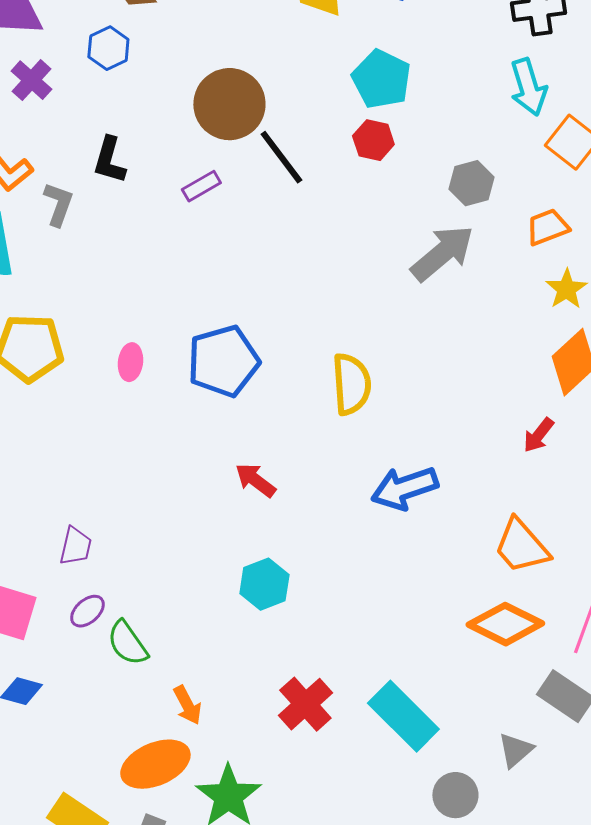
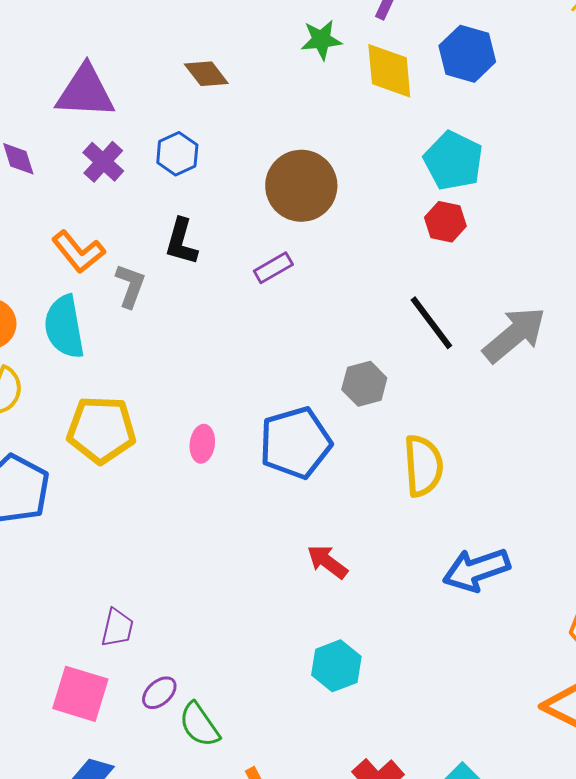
blue hexagon: (108, 48) -> (177, 154), moved
black line: (281, 157) -> (431, 323), moved
gray hexagon: (471, 183) -> (364, 384), moved
purple trapezoid: (75, 546) -> (117, 628), moved

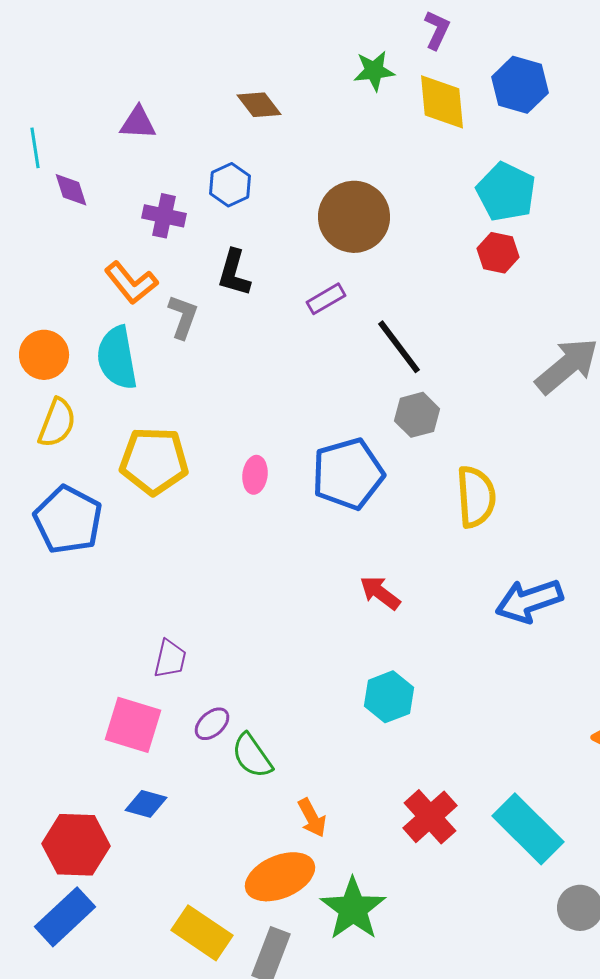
purple triangle: (85, 92) -> (138, 123), size x0.6
purple cross: (103, 162) -> (164, 216), moved, turned -30
black line: (431, 323) -> (399, 347), moved

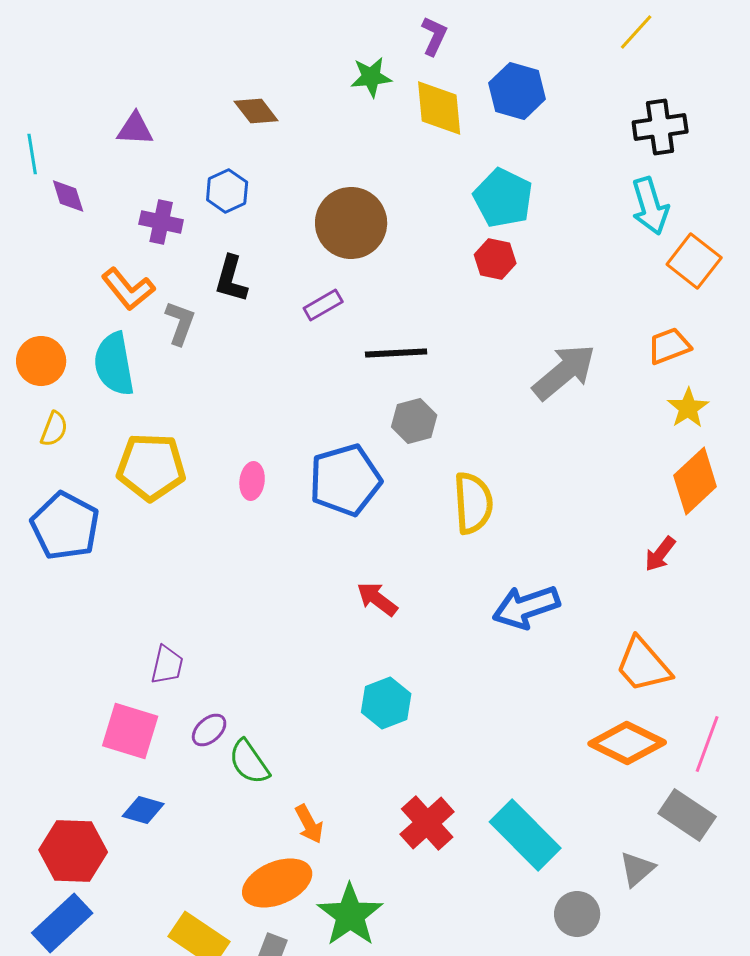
black line: (399, 347) -> (396, 353), turned -56
yellow semicircle: (57, 423) -> (54, 429), size x0.7

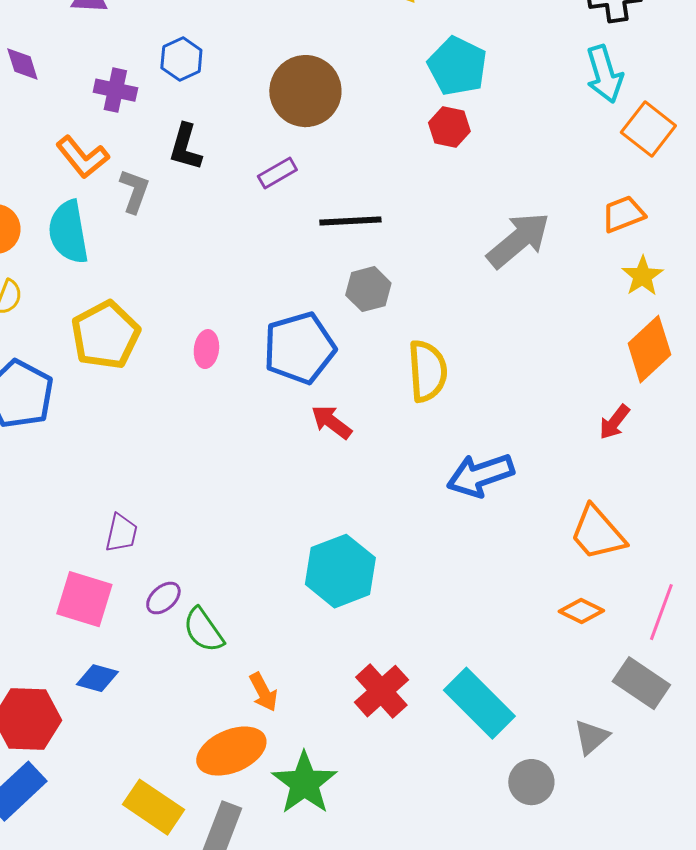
yellow pentagon: (151, 467) -> (105, 335), turned -30
red arrow: (377, 599) -> (331, 422), moved
cyan hexagon: (386, 703) -> (340, 571), size x1.4
orange diamond: (627, 743) -> (581, 611), size x0.6

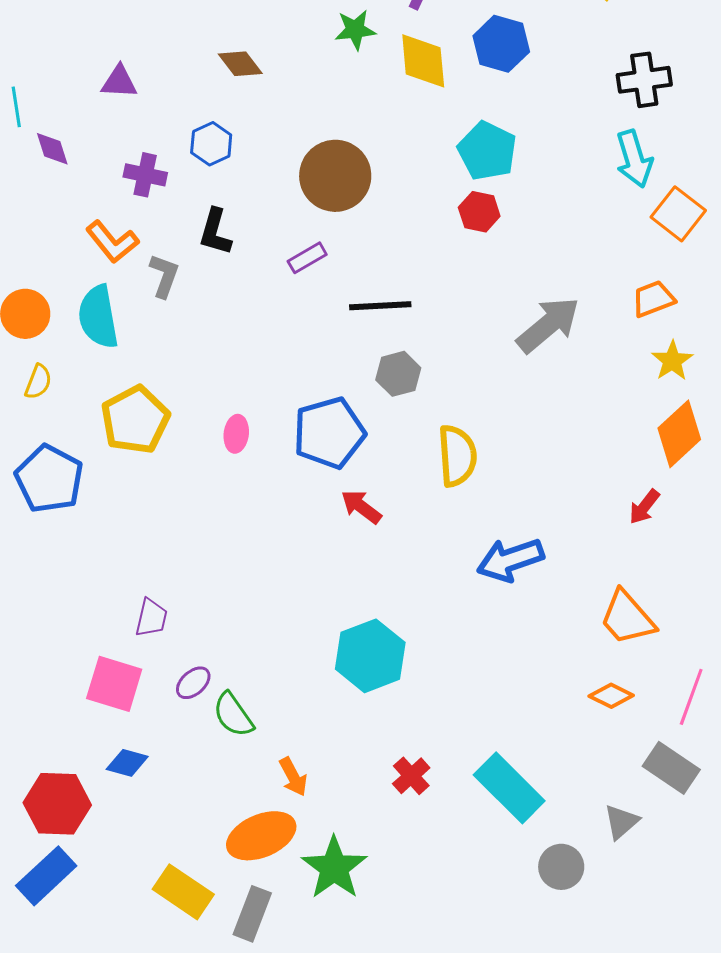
red cross: (381, 691) -> (411, 776), size x0.7

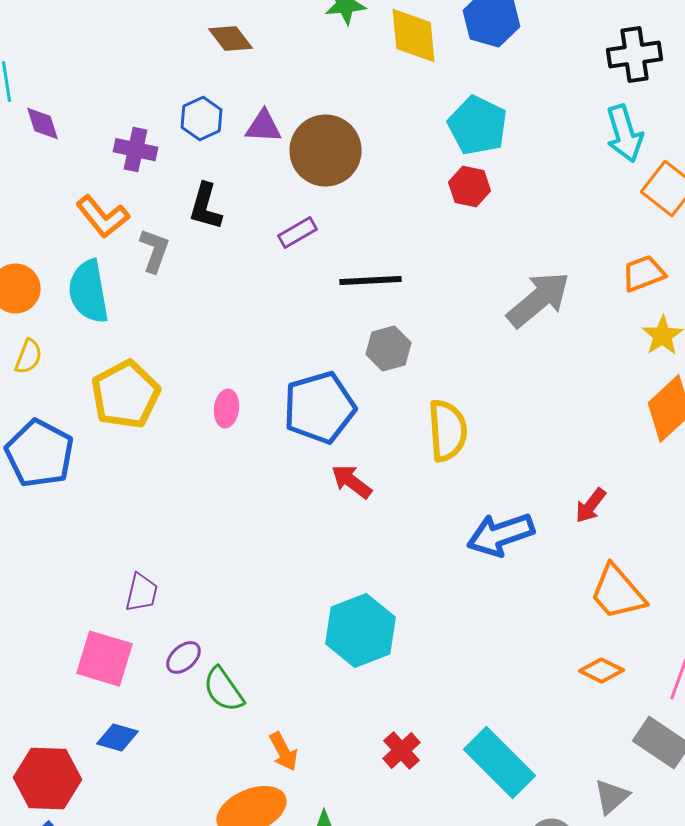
purple triangle: (119, 82) -> (264, 127), moved
red arrow: (644, 507) -> (590, 506), moved

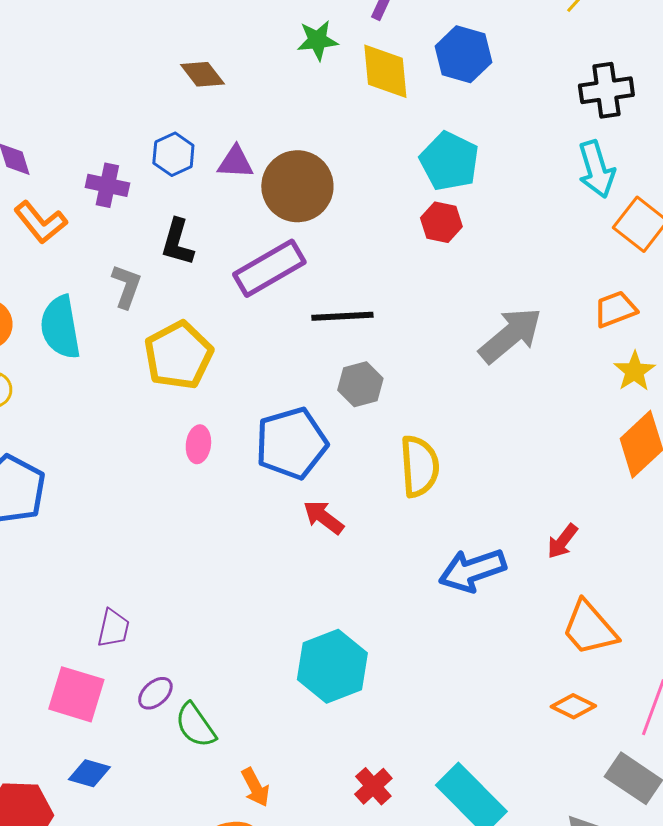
orange L-shape: (102, 217) -> (40, 222), moved
purple rectangle: (298, 233) -> (269, 268), size x1.8
yellow pentagon: (126, 395) -> (178, 355), moved

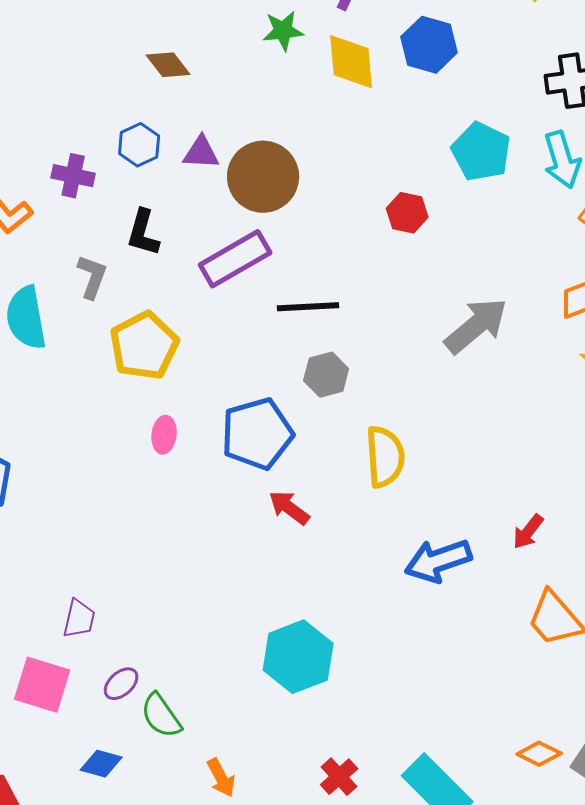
cyan pentagon: (449, 161) -> (481, 152), moved
orange diamond: (573, 706) -> (539, 754), moved
blue diamond: (89, 773) -> (101, 764), moved

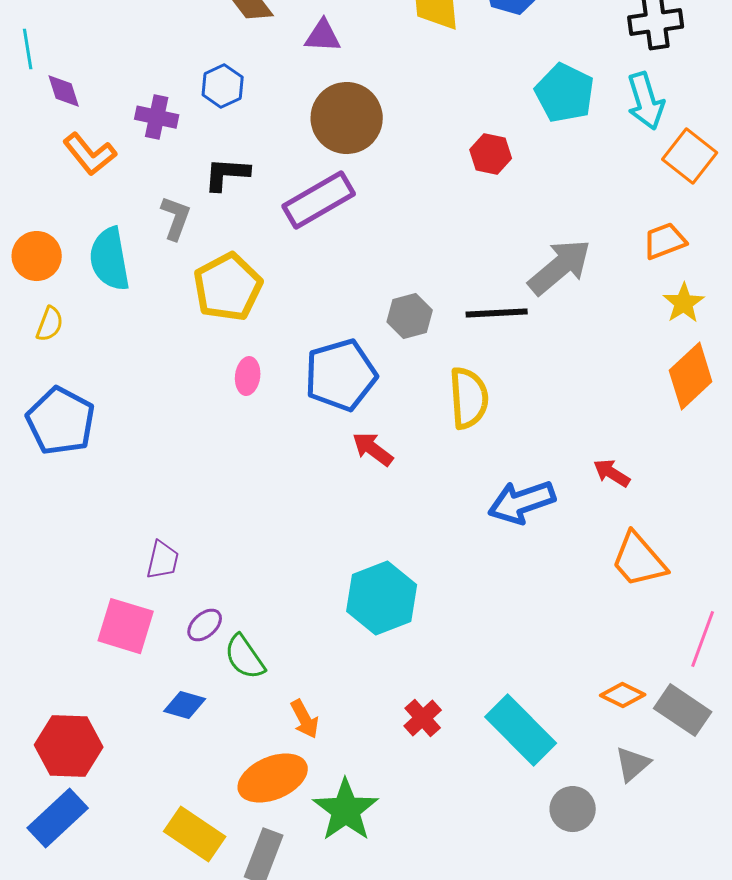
purple triangle: (201, 153) -> (323, 36), moved
black L-shape: (143, 233) -> (227, 174), turned 78
black line: (308, 307) -> (497, 313), moved
red arrow: (528, 532) -> (612, 473), turned 84

